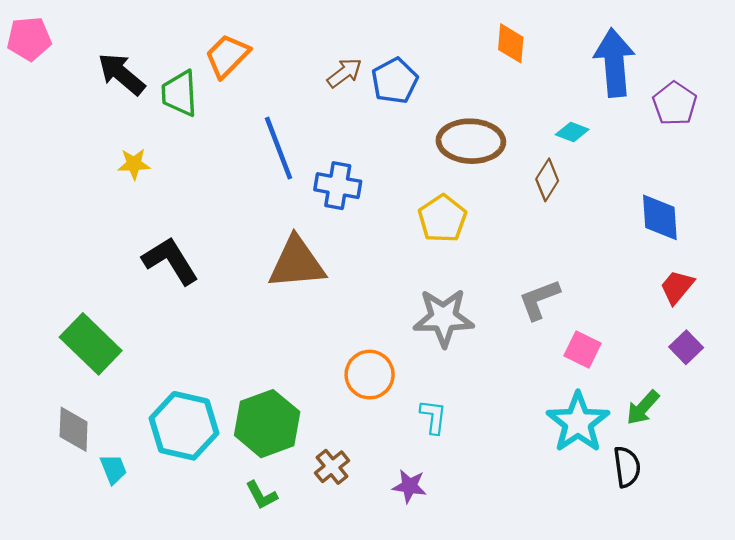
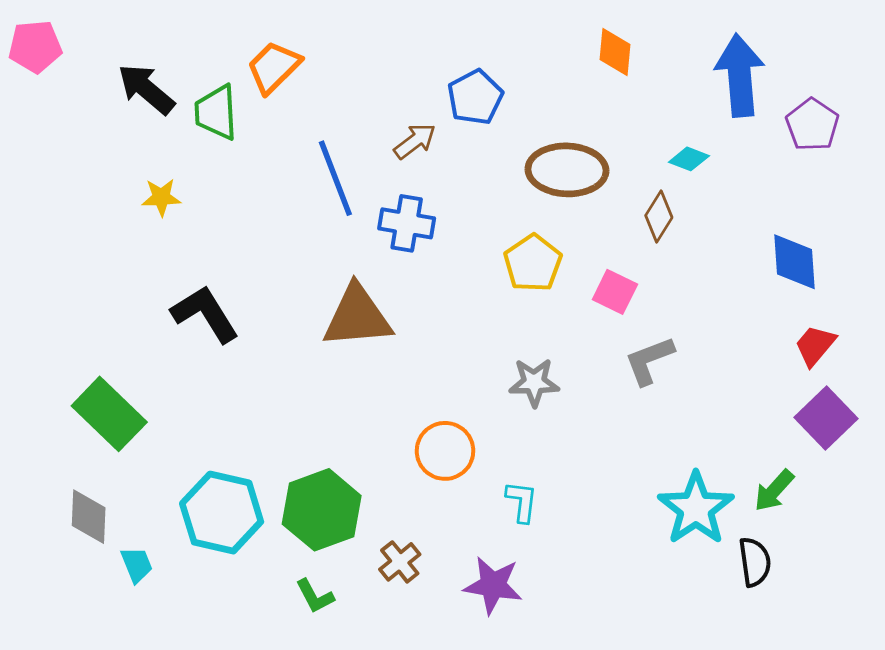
brown arrow: (345, 73) -> (415, 141), moved
gray star: (444, 318) -> (534, 382), size x0.7
purple square: (686, 347) -> (826, 418), size x1.5
pink square: (582, 350) -> (615, 292), moved
purple star: (409, 486) -> (493, 585), size x1.4

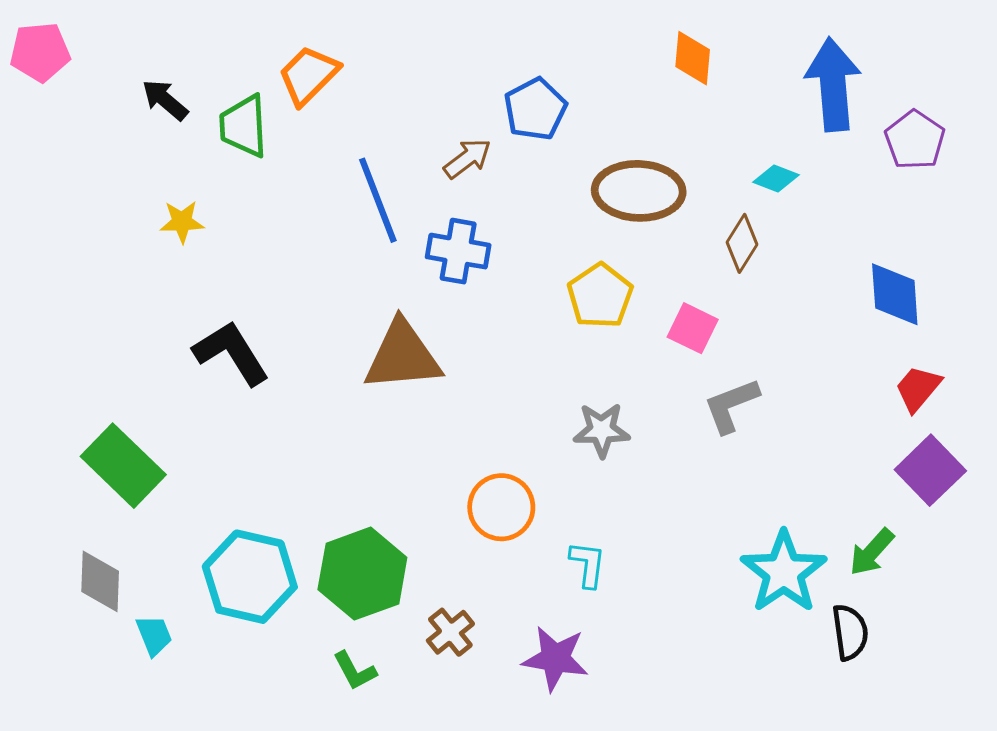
black arrow: (146, 89) -> (165, 100), size x0.7

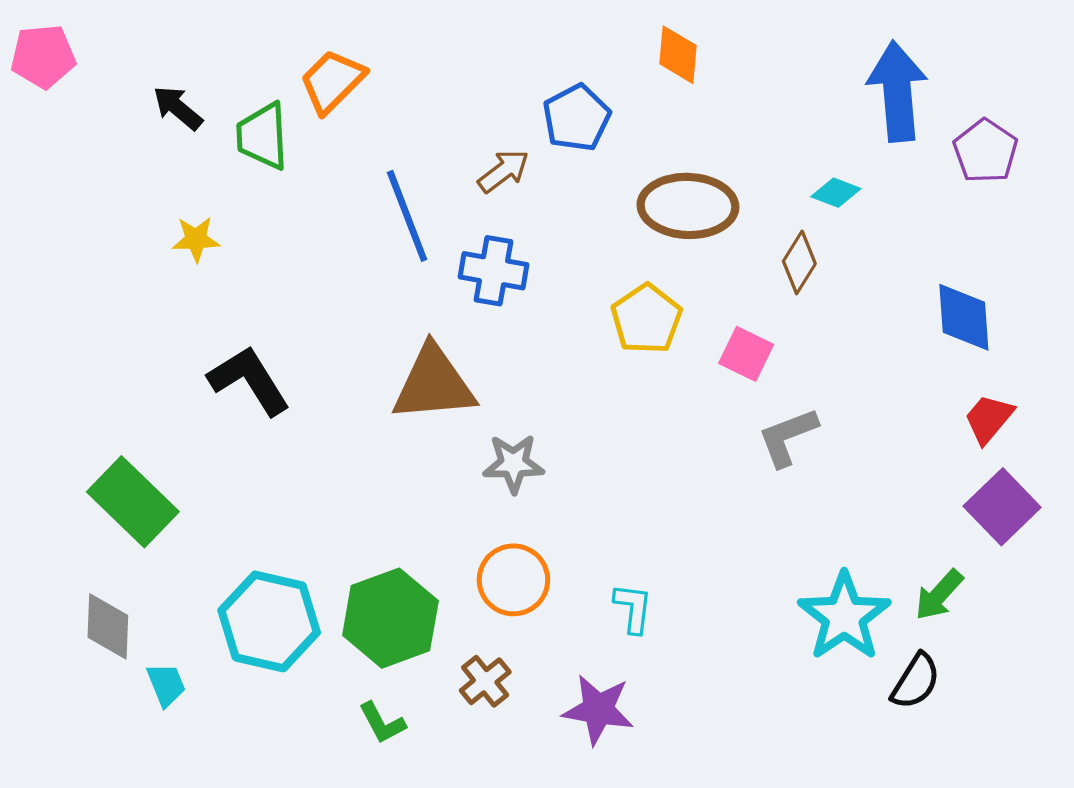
orange diamond: (693, 58) -> (678, 55), moved
gray star: (602, 430) -> (513, 464), moved
orange circle: (501, 507) -> (513, 580), moved
black semicircle: (850, 632) -> (916, 681), turned 40

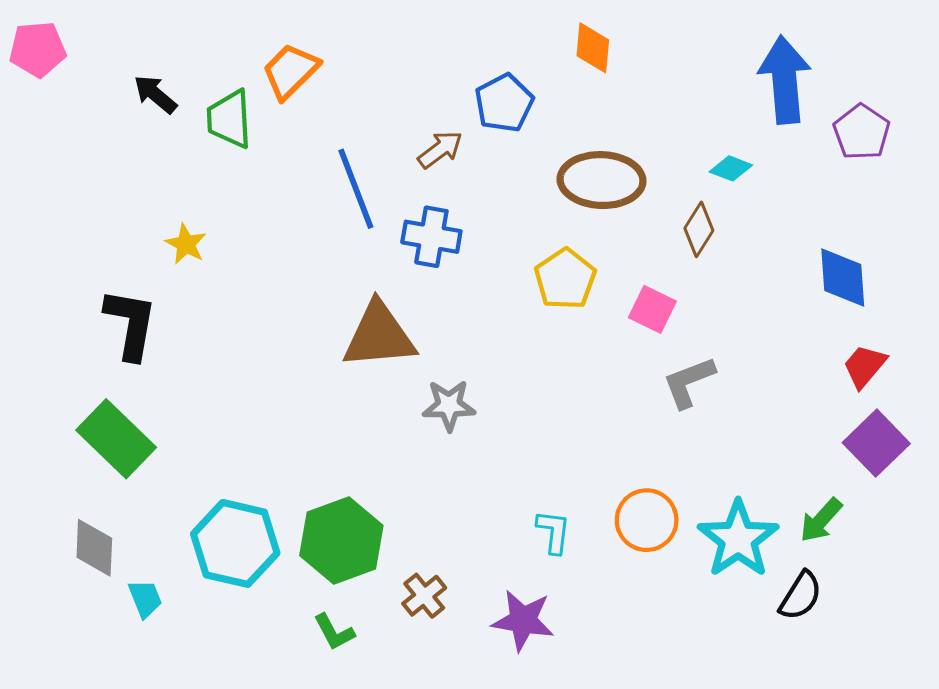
yellow star: (196, 239) -> (186, 244), moved, turned 30
black L-shape: (249, 380) -> (131, 324), moved, turned 42
orange circle: (513, 580) -> (647, 520), moved

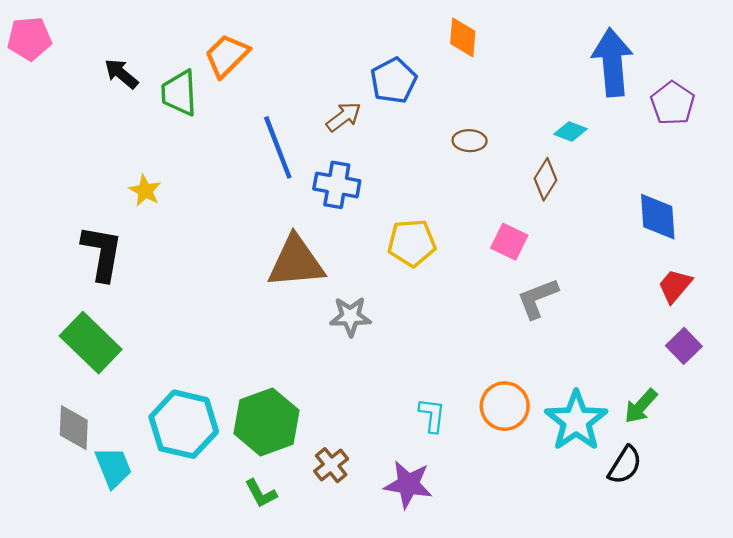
brown ellipse: (602, 180) -> (470, 141), size x0.5
yellow pentagon: (565, 279) -> (412, 243), moved, turned 30
purple square: (876, 443) -> (684, 346), size x0.7
cyan trapezoid: (145, 599) -> (113, 467), size x1.4

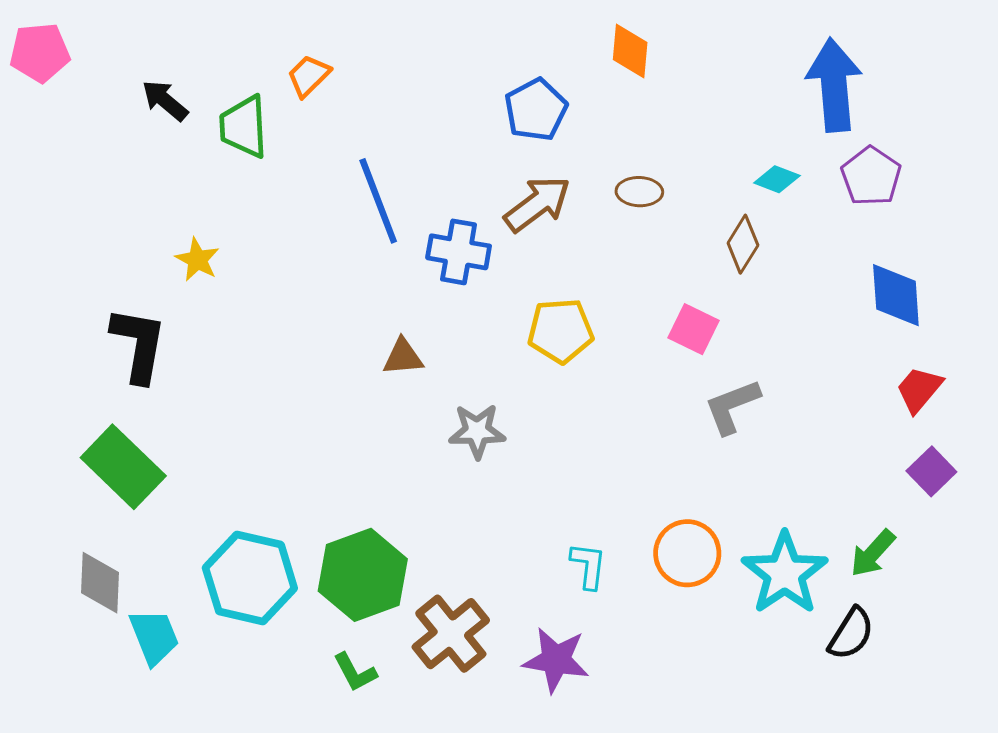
orange trapezoid: (227, 56) -> (309, 76), size x0.7
purple pentagon: (673, 103) -> (871, 176), moved
brown arrow: (344, 117) -> (537, 204), moved, size x1.4
brown triangle: (296, 262) -> (403, 357), size x0.5
brown cross: (331, 465) -> (451, 634), size x1.6

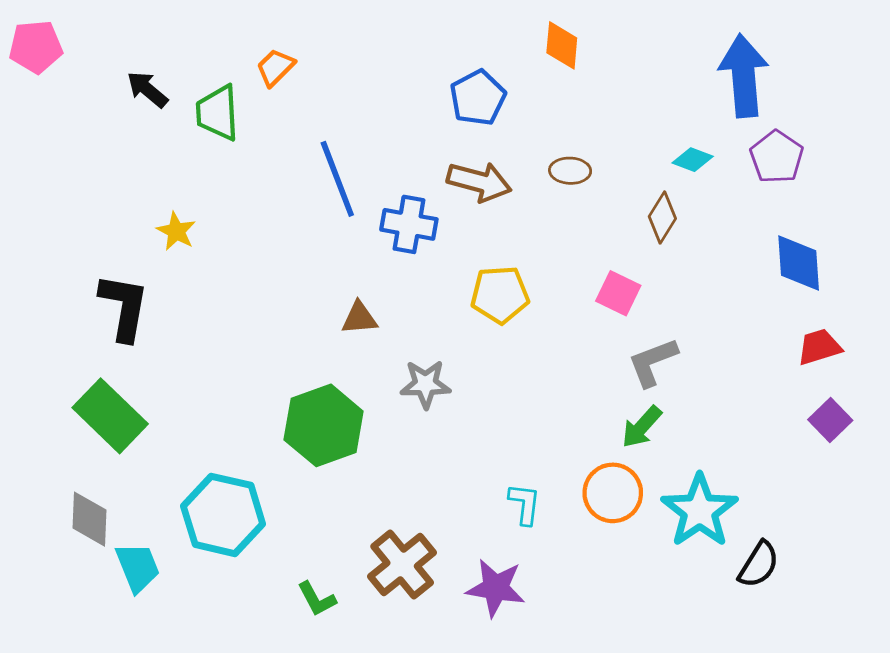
brown arrow: (537, 204) -> (479, 182), turned 52
red trapezoid: (919, 389) -> (819, 347), turned 33
green arrow: (873, 553) -> (642, 427), moved
green hexagon: (363, 575) -> (324, 425), moved

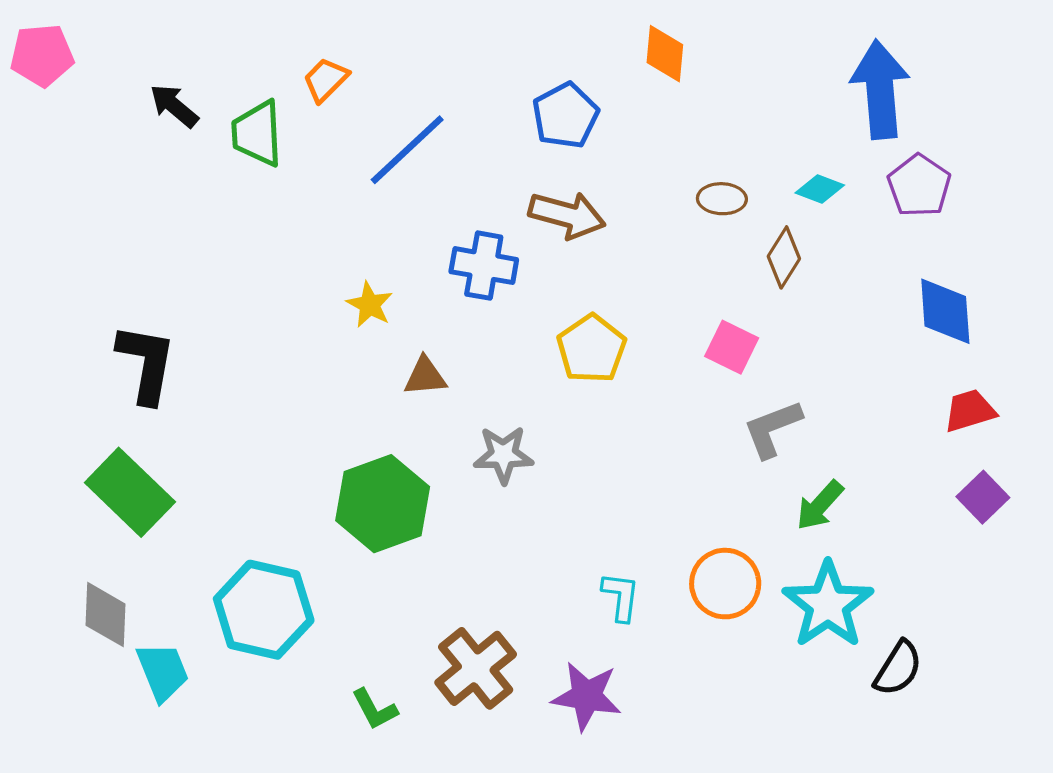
brown ellipse: (570, 171) -> (722, 199), moved
blue line: (337, 179) -> (407, 150), moved, turned 68
yellow star: (176, 231) -> (370, 305), moved
yellow pentagon: (500, 295) -> (591, 349), turned -30
green arrow: (642, 427) -> (820, 505), moved

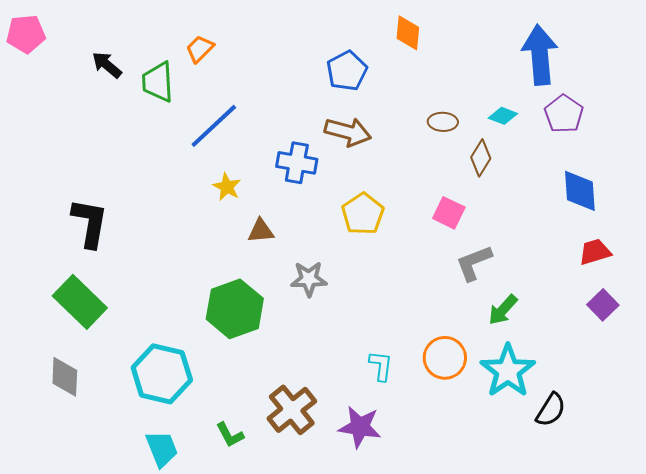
blue line: (407, 150) -> (214, 126), moved
cyan trapezoid: (163, 672) -> (162, 449), moved

